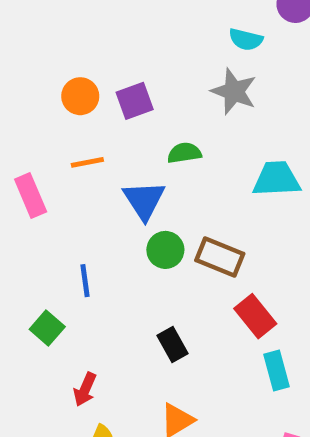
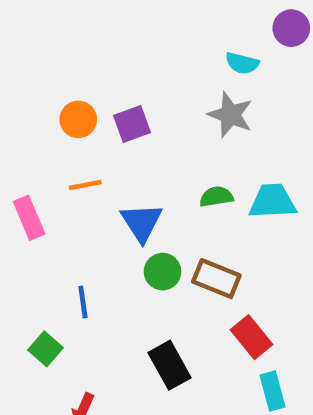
green semicircle: (184, 153) -> (216, 197), moved
black rectangle: (172, 344) -> (170, 365), size x1.4

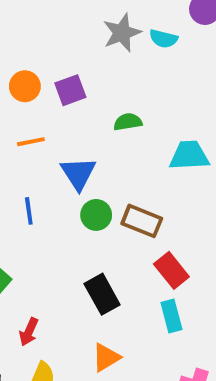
gray star: (230, 115) -> (122, 33), moved, turned 30
green semicircle: (216, 197) -> (128, 122), moved
blue line: (83, 302) -> (29, 211), moved
cyan rectangle: (273, 391) -> (171, 316), moved

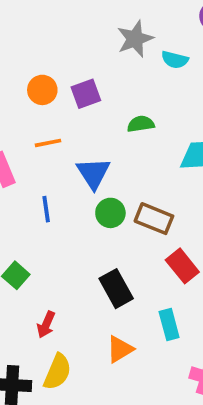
cyan semicircle: (163, 39) -> (175, 60), moved
cyan rectangle: (171, 316) -> (169, 325), moved

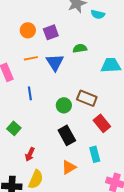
blue triangle: (93, 173) -> (55, 62), moved
green circle: (110, 213) -> (64, 105), moved

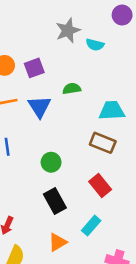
brown rectangle: (87, 98) -> (103, 143), moved
cyan rectangle: (95, 154) -> (91, 226), turned 56

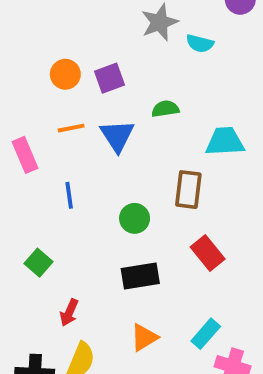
brown rectangle: (103, 143) -> (188, 190), moved, turned 75
black rectangle: (55, 201) -> (140, 276), turned -70
cyan rectangle: (91, 226) -> (206, 334), moved

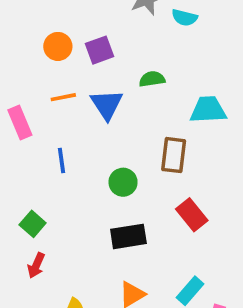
red arrow: (69, 313) -> (36, 265), moved

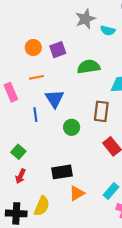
green semicircle: (152, 79) -> (89, 67), size x1.5
blue triangle: (107, 104) -> (55, 99), moved
black rectangle: (128, 236) -> (62, 172), moved

